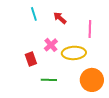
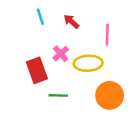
red rectangle: (31, 59) -> (37, 70), size x1.5

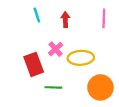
red arrow: (71, 21) -> (65, 19), turned 48
pink line: (107, 35) -> (104, 18), moved

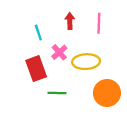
cyan line: (37, 15) -> (38, 33), moved
pink line: (104, 18) -> (99, 23), moved

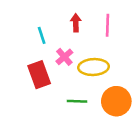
green line: (57, 93) -> (77, 101), moved

